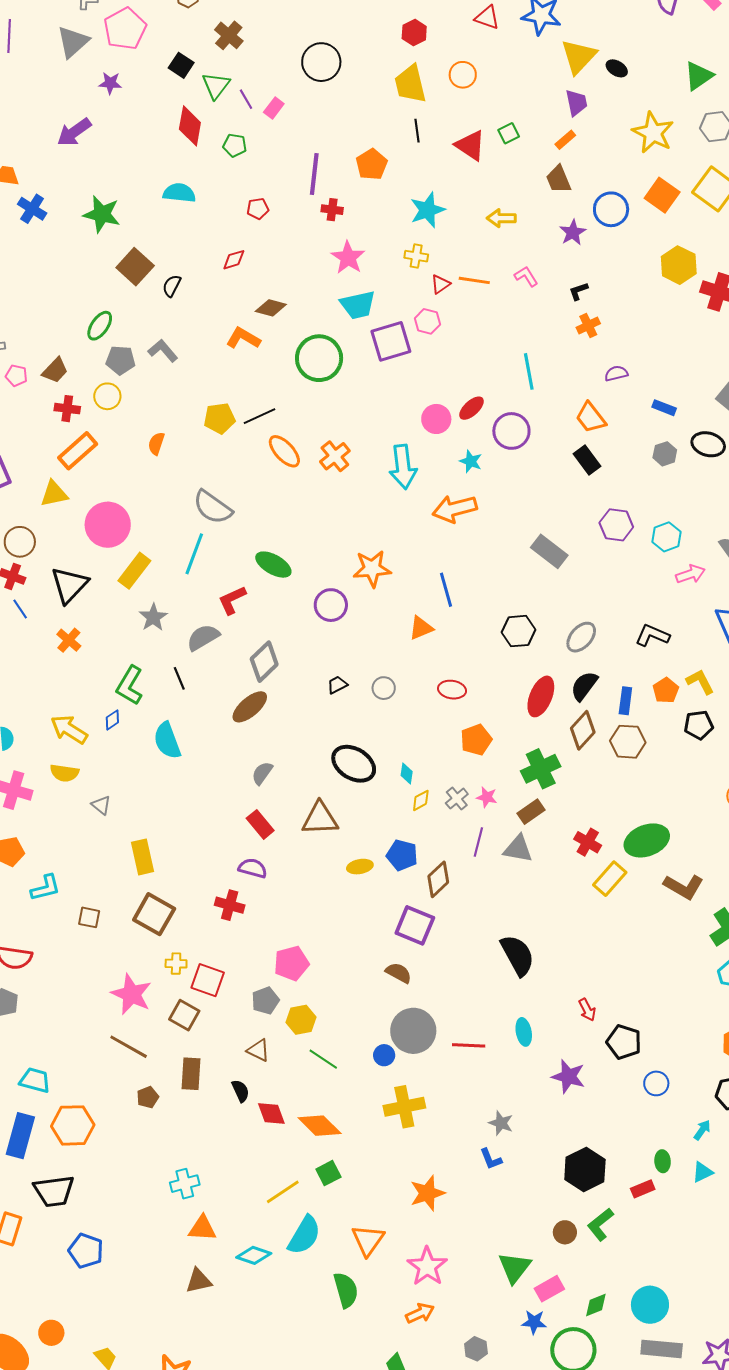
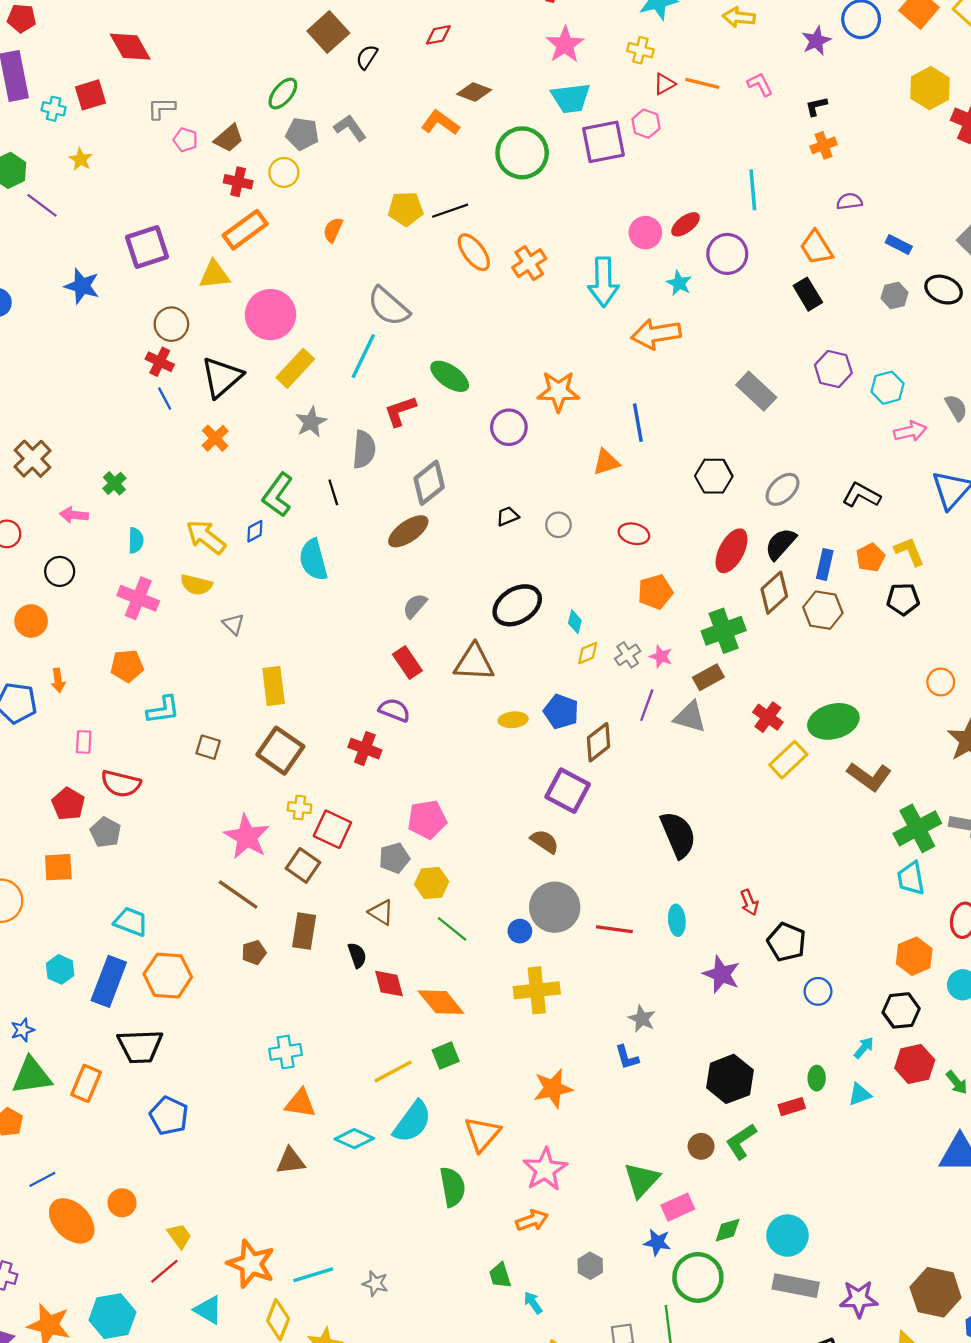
gray semicircle: (203, 637) -> (364, 449), turned 120
black ellipse: (354, 764) -> (517, 605), turned -69

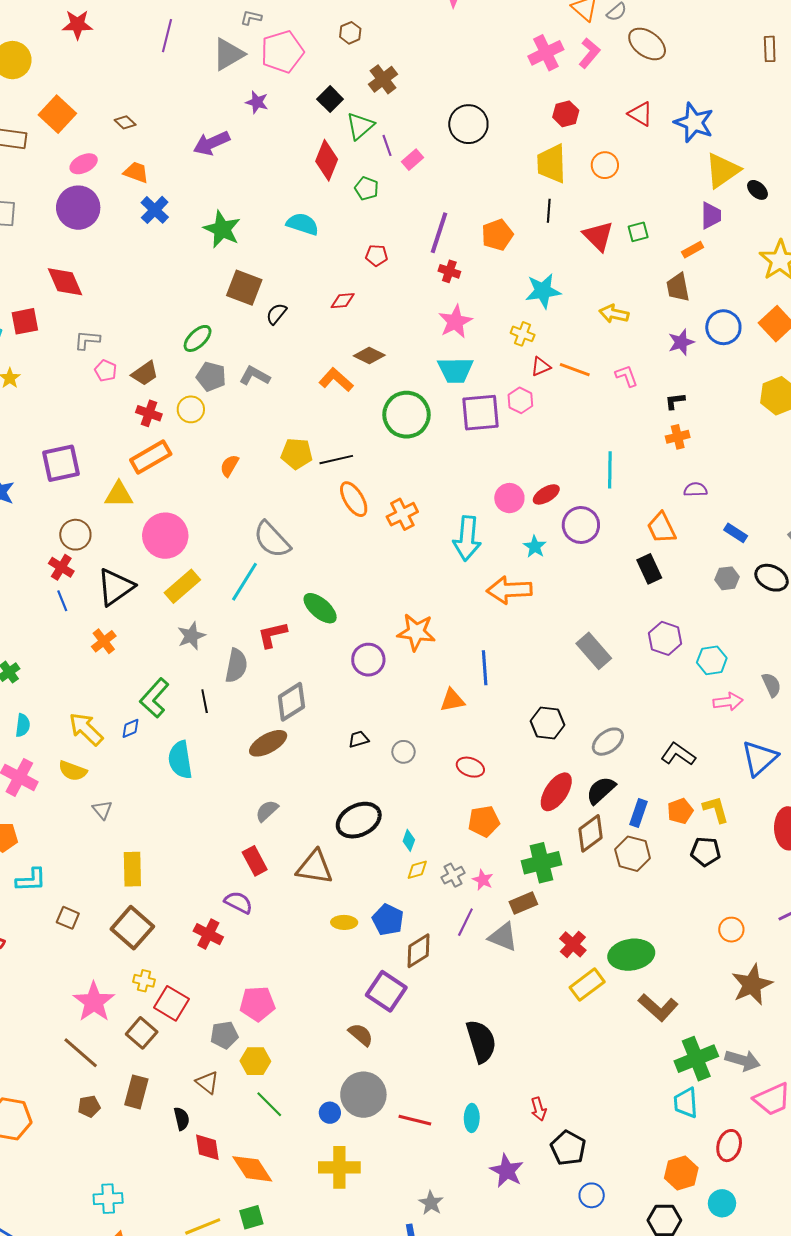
brown square: (328, 32) -> (244, 288), turned -33
gray L-shape: (350, 128) -> (255, 376), turned -32

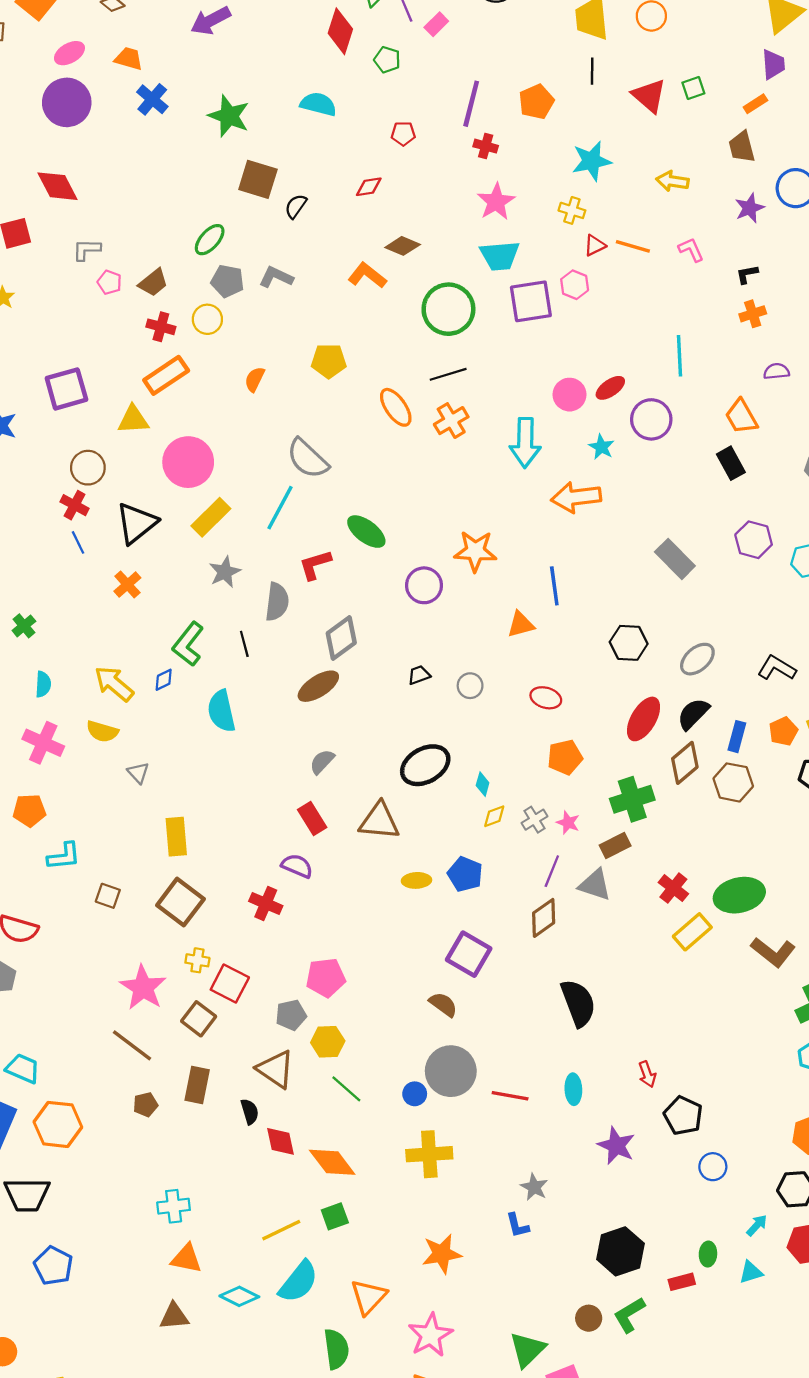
black line: (336, 460) -> (448, 374), moved
brown diamond: (418, 951) -> (544, 918), moved
brown triangle: (207, 1082) -> (276, 1069), size x1.5

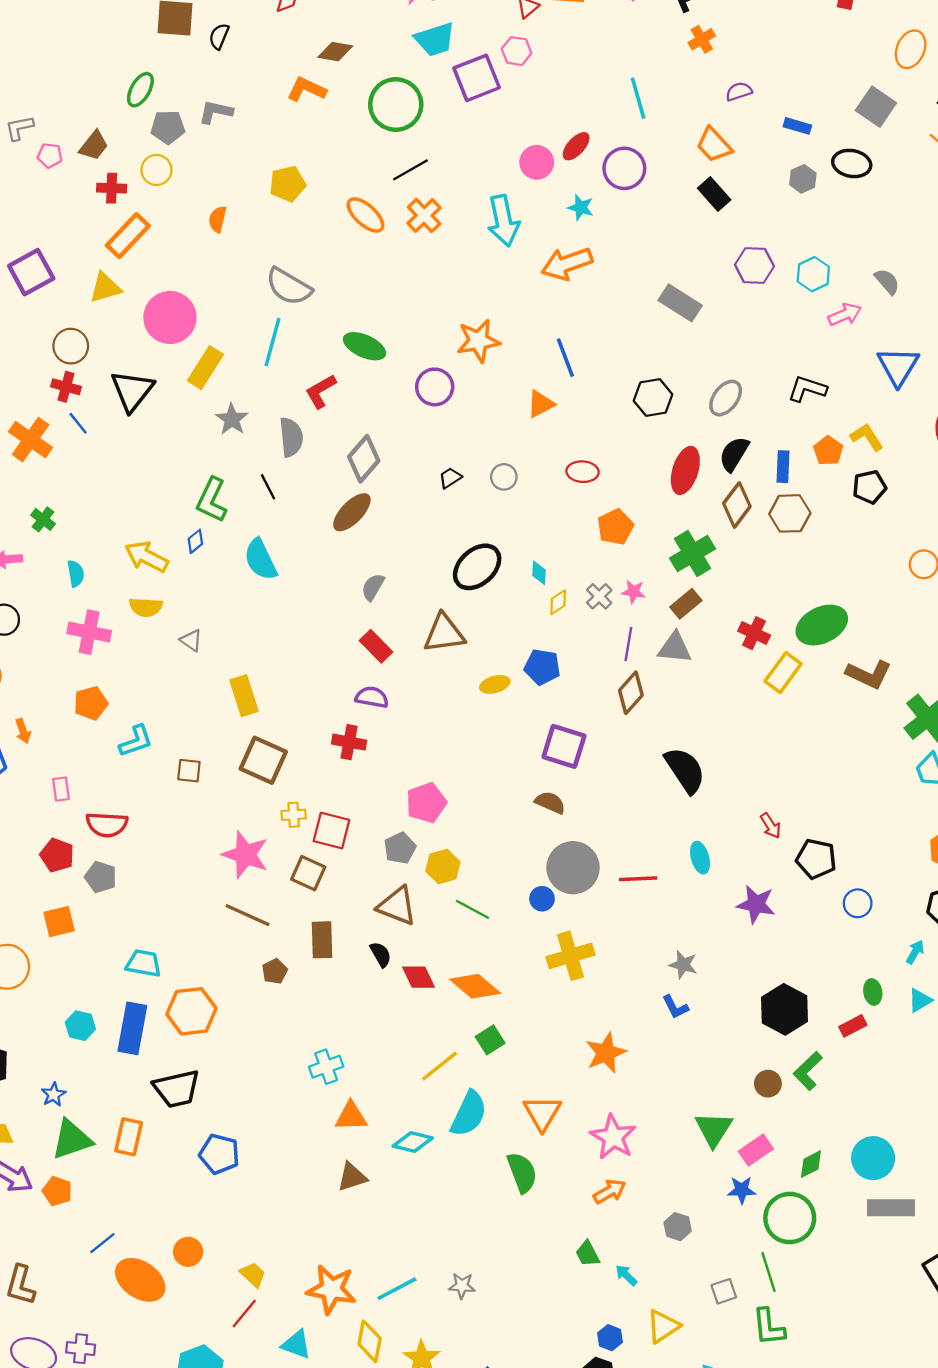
orange cross: (127, 584) -> (31, 440), moved, size x1.5

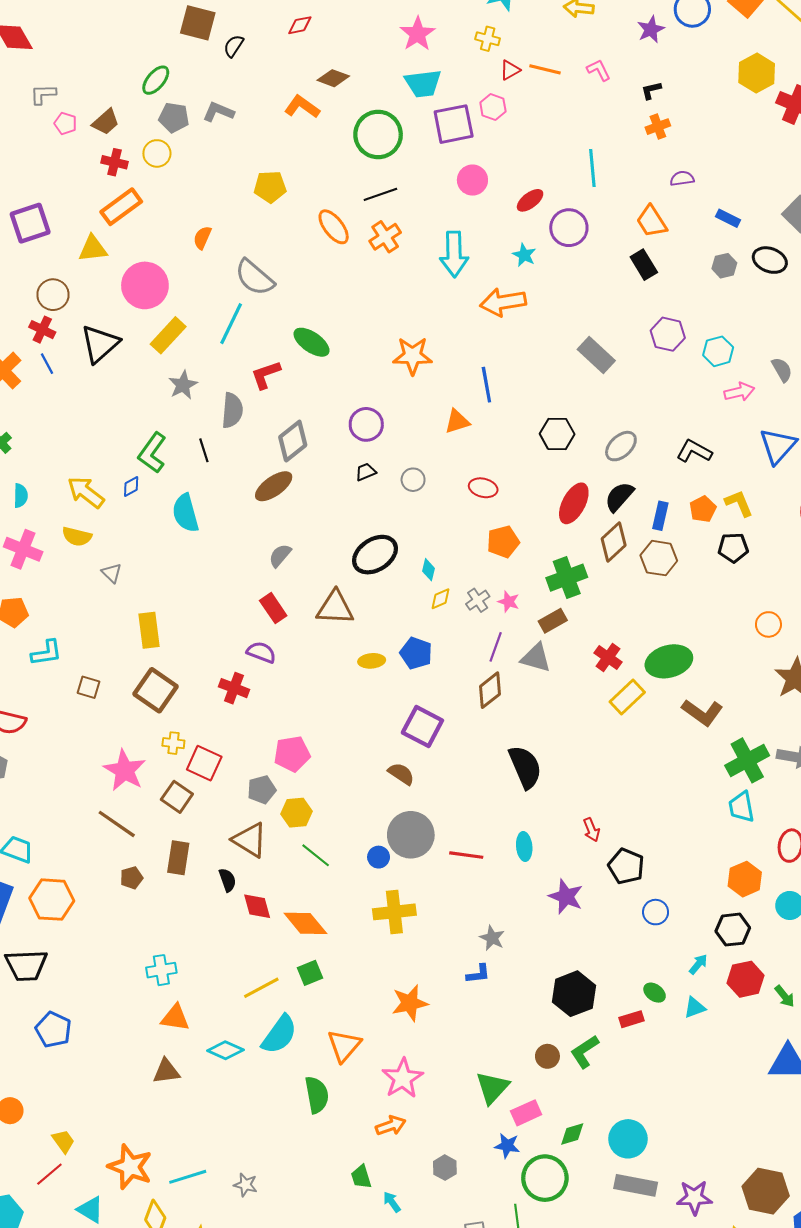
pink circle: (537, 162) -> (472, 180), moved
orange semicircle: (218, 219) -> (202, 238), moved
purple circle: (435, 387) -> (366, 424), moved
green ellipse: (873, 992) -> (655, 993), turned -55
blue L-shape: (675, 1007) -> (478, 974), turned -80

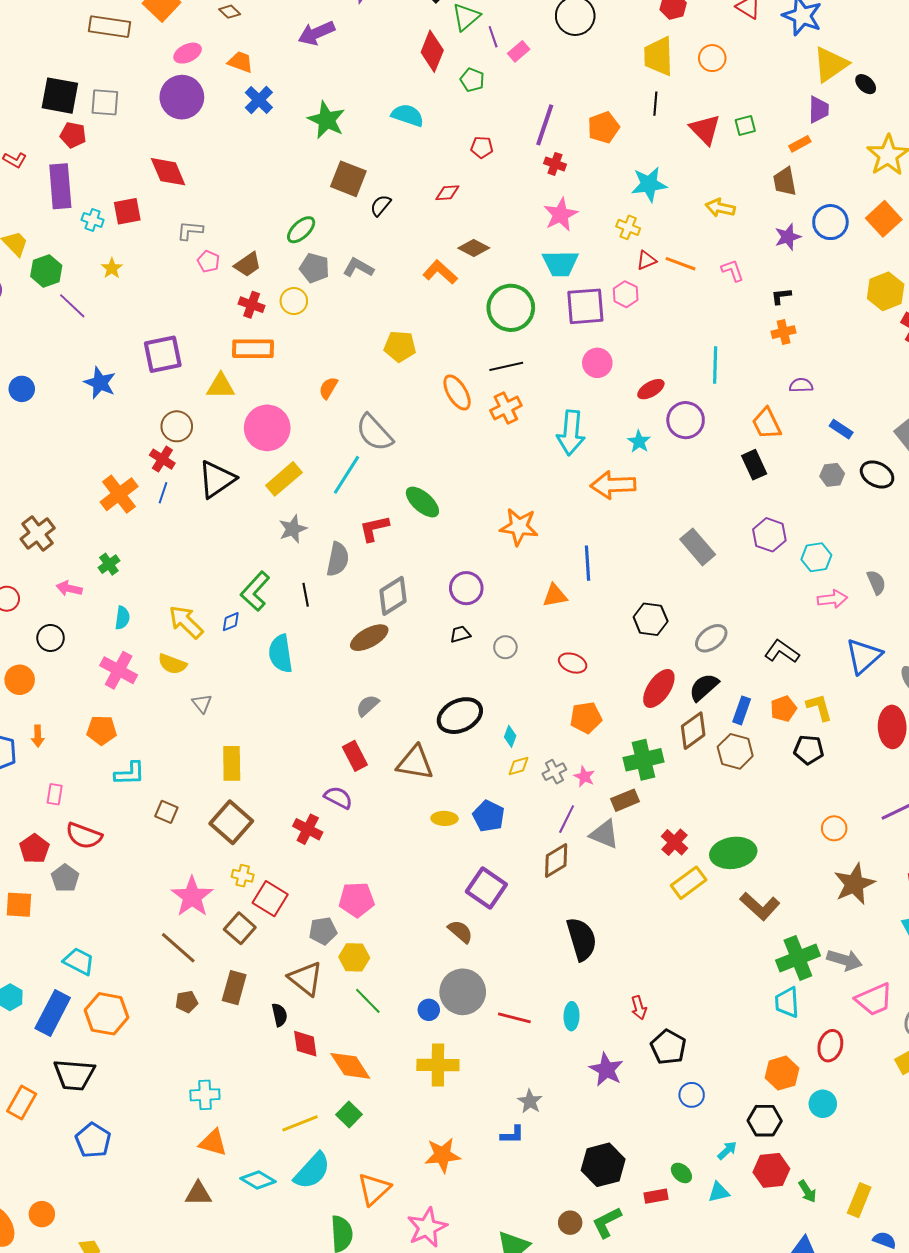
orange rectangle: (121, 207) -> (253, 349), turned 30
blue line: (47, 364) -> (163, 493), turned 40
green square: (310, 973) -> (349, 1115), turned -30

